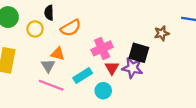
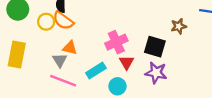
orange semicircle: (71, 28) -> (63, 21), moved, turned 66
purple star: (132, 68) -> (156, 73), moved

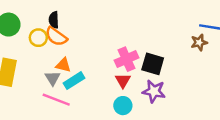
brown star: (179, 26) -> (199, 42), moved
pink cross: (116, 42) -> (126, 59), moved
cyan rectangle: (96, 70) -> (74, 81), moved
cyan circle: (117, 86) -> (123, 106), moved

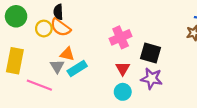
pink cross: (126, 59) -> (121, 37), moved
pink line: (56, 100) -> (39, 85), moved

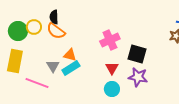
green circle: (16, 16) -> (18, 31), moved
yellow circle: (44, 29) -> (34, 27), moved
orange triangle: (67, 54) -> (70, 55), moved

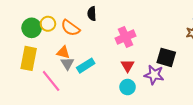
black semicircle: (54, 17) -> (92, 14), moved
black square: (137, 54) -> (166, 57), moved
orange triangle: (70, 55) -> (63, 52), moved
pink line: (37, 83) -> (51, 81), turned 30

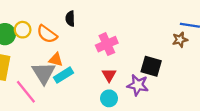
orange triangle: (63, 52) -> (56, 60), moved
gray triangle: (67, 64) -> (44, 73), size x1.6

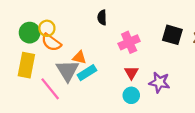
black semicircle: (70, 19) -> (102, 17), moved
orange semicircle: (47, 34) -> (51, 42), moved
black square: (151, 66) -> (172, 35), moved

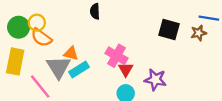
pink cross: (129, 42) -> (117, 56), moved, turned -36

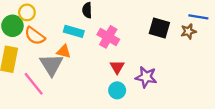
yellow circle: (37, 23) -> (27, 12), moved
pink cross: (117, 56) -> (108, 37), moved
cyan rectangle: (79, 69) -> (74, 31), moved, turned 48

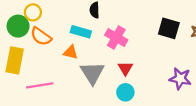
gray triangle: (51, 65) -> (92, 73), moved
purple star: (146, 77) -> (180, 79), moved
pink line: (34, 84) -> (40, 85), turned -60

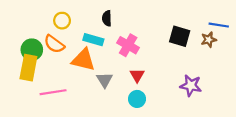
yellow circle: (33, 12) -> (62, 21), moved
green circle: (18, 26) -> (32, 50), moved
orange triangle: (71, 52) -> (83, 60), size x1.6
gray triangle: (92, 73) -> (105, 80), size x0.7

